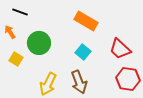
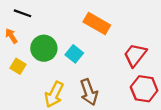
red trapezoid: (120, 49) -> (135, 55), turned 85
cyan square: (83, 52) -> (74, 54), moved

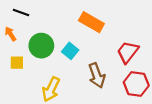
yellow square: (18, 66) -> (17, 63), turned -32
brown arrow: (89, 92) -> (97, 75), moved

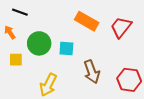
cyan square: (70, 51) -> (66, 48), turned -35
red trapezoid: (128, 52) -> (121, 27), moved

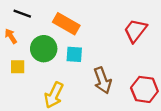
orange rectangle: (87, 21) -> (66, 24), moved

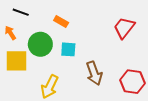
orange rectangle: (66, 24) -> (61, 21), size x0.6
yellow square: (18, 67) -> (17, 61), size x1.6

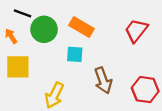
orange rectangle: (61, 21) -> (82, 27), moved, size x1.5
green circle: (40, 44) -> (44, 29), moved

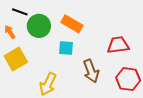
red trapezoid: (136, 30) -> (118, 45), moved, turned 45
yellow square: (18, 67) -> (16, 59), turned -30

